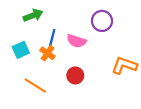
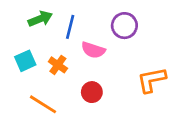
blue line: (52, 39) -> (70, 27), moved
orange L-shape: (124, 65) -> (152, 80), turned -30

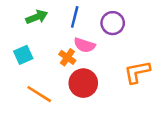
blue line: (70, 27) -> (75, 17), moved
orange cross: (58, 65) -> (67, 57), moved
red circle: (92, 92) -> (83, 83), size x1.5

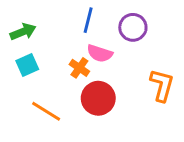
green arrow: (37, 17) -> (23, 32), moved
orange L-shape: (137, 72) -> (162, 85), turned 116

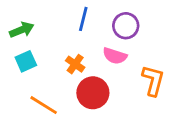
pink semicircle: (100, 53) -> (115, 56), moved

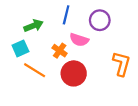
green arrow: (22, 30) -> (33, 26), moved
pink semicircle: (115, 56) -> (79, 40), moved
orange line: (44, 105) -> (35, 70), moved

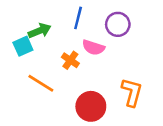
cyan square: (20, 48) -> (23, 46), moved
orange L-shape: (121, 64) -> (132, 92), moved
red circle: (74, 73) -> (91, 106), moved

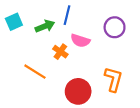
purple circle: (118, 24) -> (115, 27), moved
green arrow: (40, 31) -> (45, 26), moved
cyan square: (23, 46) -> (14, 22), moved

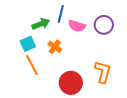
cyan square: (14, 22) -> (28, 44), moved
pink semicircle: (80, 41) -> (77, 26), moved
orange line: (35, 72) -> (32, 65), turned 30

